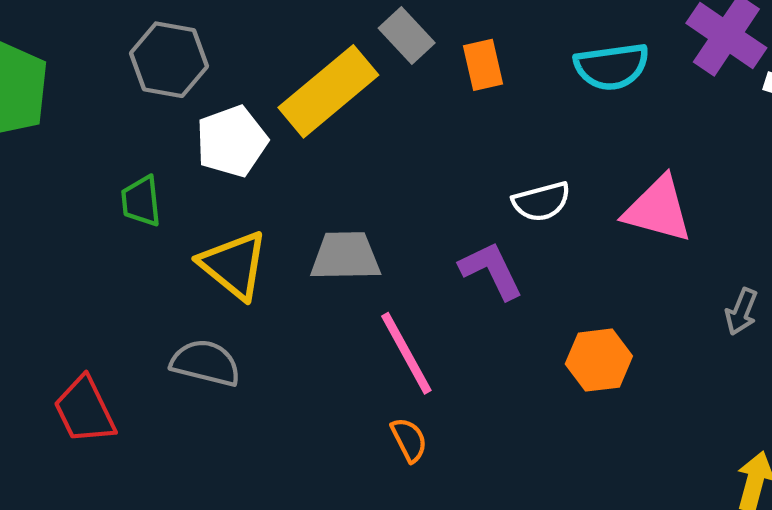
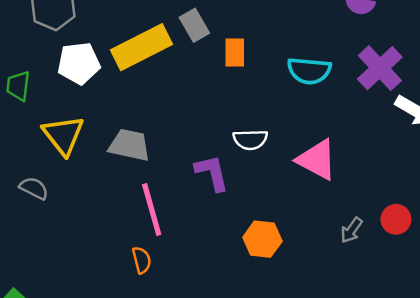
gray semicircle: (206, 363) -> (34, 188), size x0.7

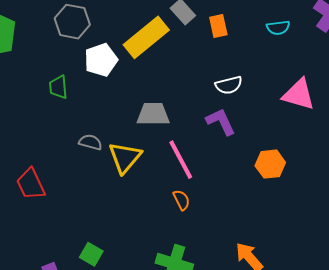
cyan semicircle: (309, 71) -> (278, 28), size x0.7
yellow triangle: (63, 135) -> (125, 158), moved, turned 30
white semicircle: (250, 140) -> (229, 85), moved
gray semicircle: (34, 188) -> (90, 142), moved

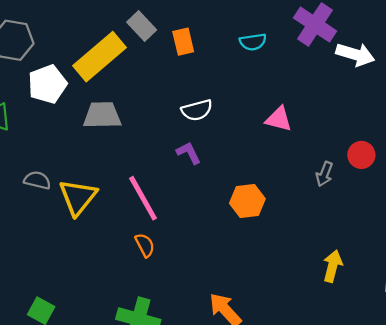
pink triangle: (299, 94) -> (279, 119), size x0.7
gray trapezoid: (153, 114) -> (102, 115), moved
purple L-shape: (221, 122) -> (189, 153), size x0.7

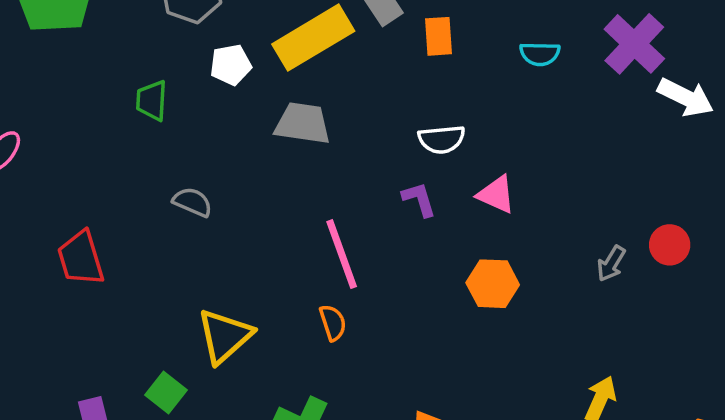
white pentagon: (47, 84) -> (231, 65), size x0.7
pink triangle: (279, 119) -> (496, 194), moved
yellow triangle: (78, 197) -> (225, 336), moved

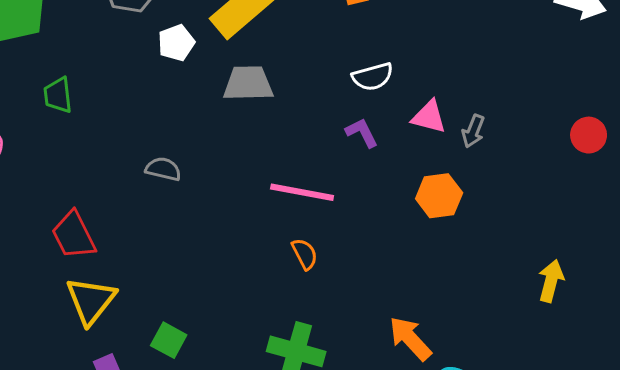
green trapezoid: (152, 101) -> (58, 95), moved
pink line: (342, 254) -> (302, 192), turned -50
gray arrow: (611, 264) -> (473, 131), moved
yellow triangle: (225, 336) -> (91, 301), moved

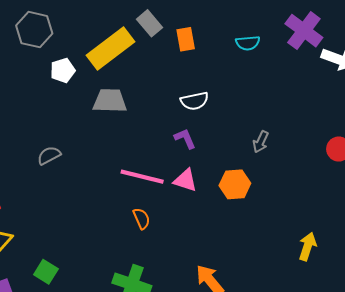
pink triangle: (429, 117) -> (185, 180), moved
gray semicircle: (163, 169) -> (49, 155), turned -45

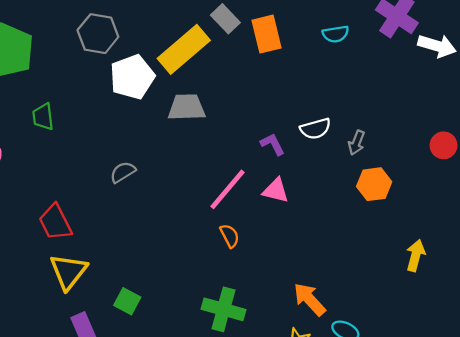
orange rectangle: (186, 39) -> (267, 34), size x1.4
white pentagon: (63, 70) -> (132, 77), size x1.6
white semicircle: (195, 101) -> (315, 129), moved
pink line: (142, 177) -> (228, 189), turned -60
orange hexagon: (235, 184) -> (374, 184), moved

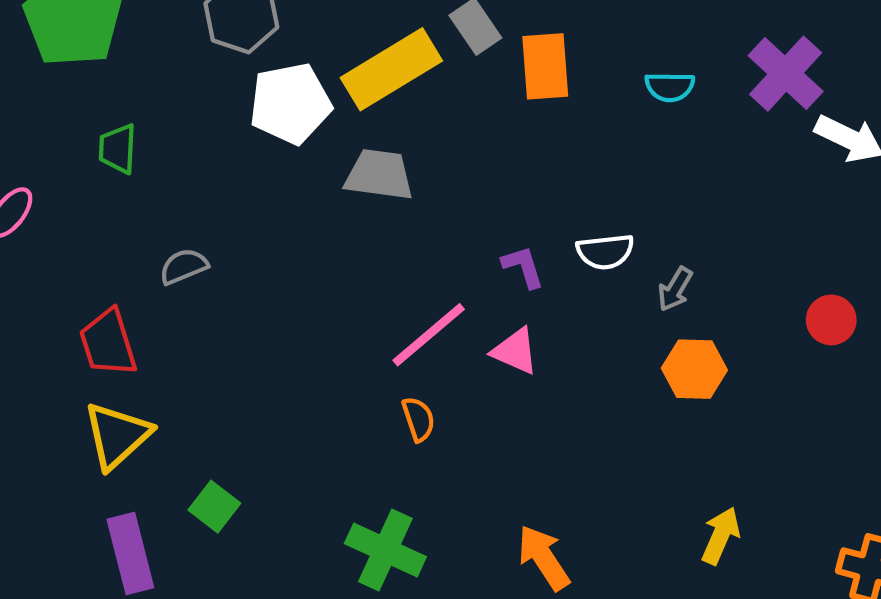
gray semicircle: (123, 172) -> (184, 266), moved
yellow arrow: (416, 255) -> (721, 536), moved

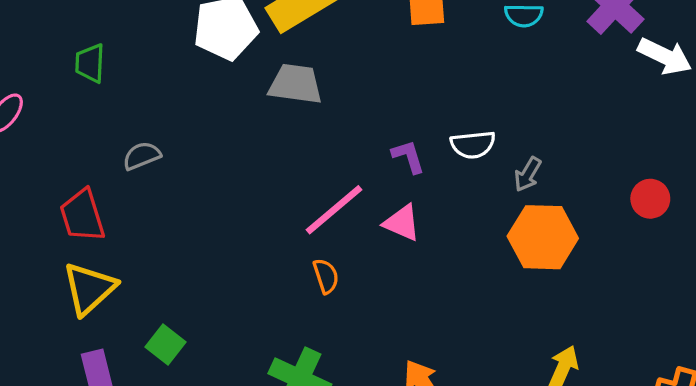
orange hexagon: (694, 369) -> (543, 237), size x1.4

